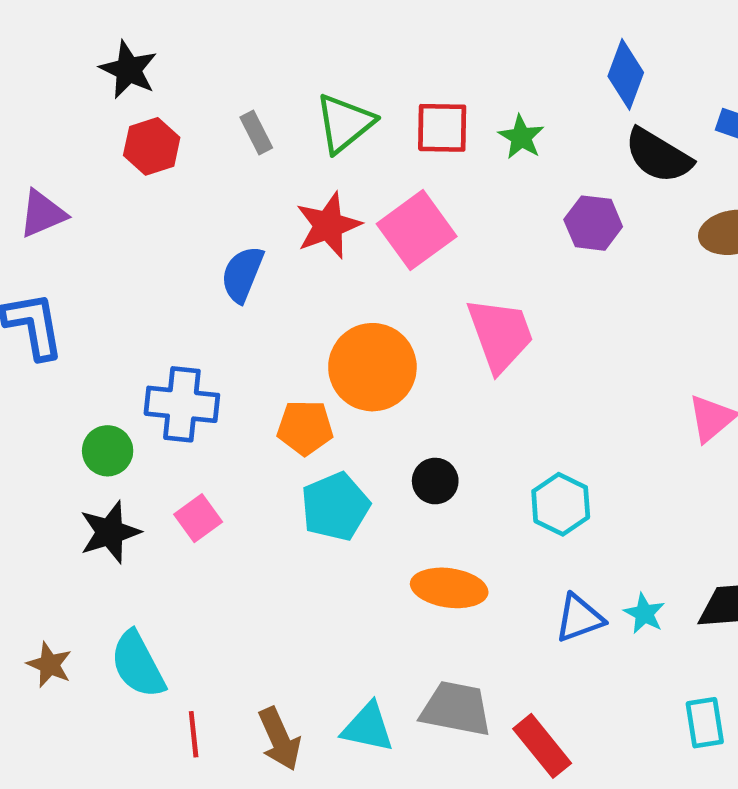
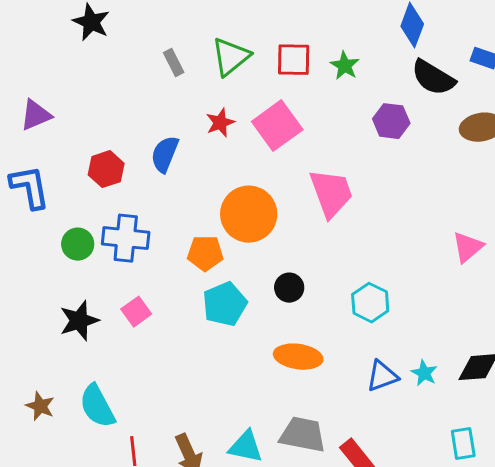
red hexagon: (152, 146) -> (106, 169), moved
red star: (328, 225) -> (220, 123), size x0.7
green circle: (108, 451) -> (78, 244), moved

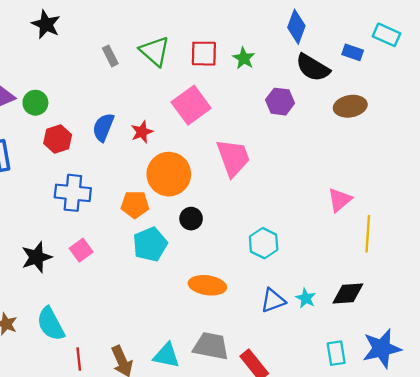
green triangle: (231, 57) -> (155, 51), turned -40
red star: (220, 123) -> (142, 132), moved
green circle: (78, 244) -> (35, 103), moved
black circle: (289, 288) -> (191, 219), moved

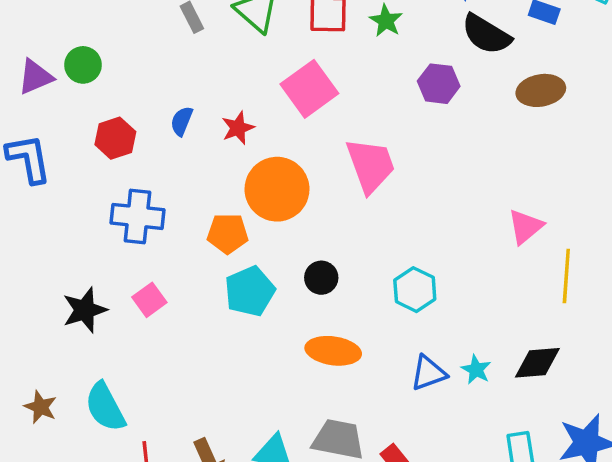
green circle: (35, 103) -> (83, 65), moved
blue semicircle: (103, 127) -> (182, 121), size x0.7
black circle: (191, 219) -> (321, 278), moved

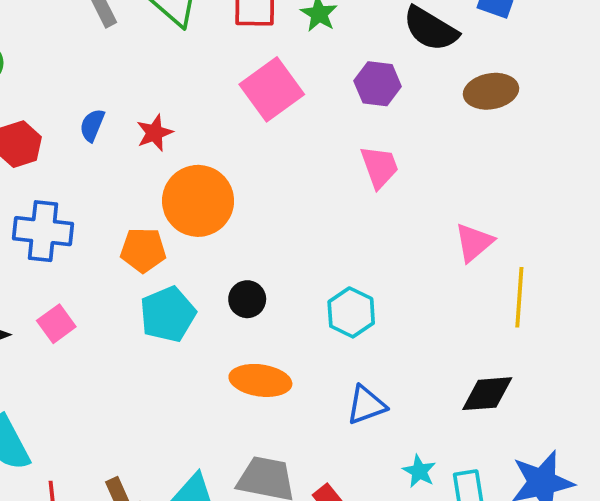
pink square: (309, 89) -> (272, 89), moved
pink trapezoid: (371, 165) -> (379, 167), moved, size x0.7
cyan star: (476, 370) -> (419, 471), moved

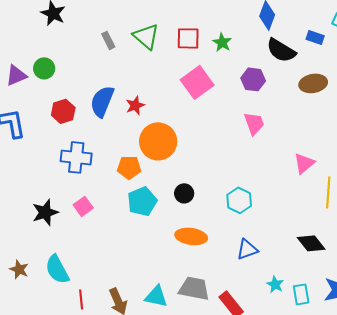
blue semicircle: (92, 125) -> (102, 101), size x1.8
black diamond: (487, 394) -> (311, 243), turned 56

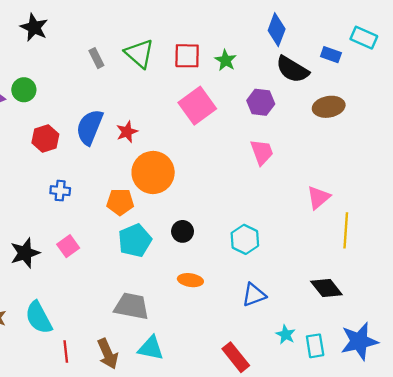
blue cross: (76, 157) -> (60, 191), size x0.6
orange ellipse: (191, 236) -> (190, 280), size x0.7
gray trapezoid: (194, 288) -> (132, 306), moved

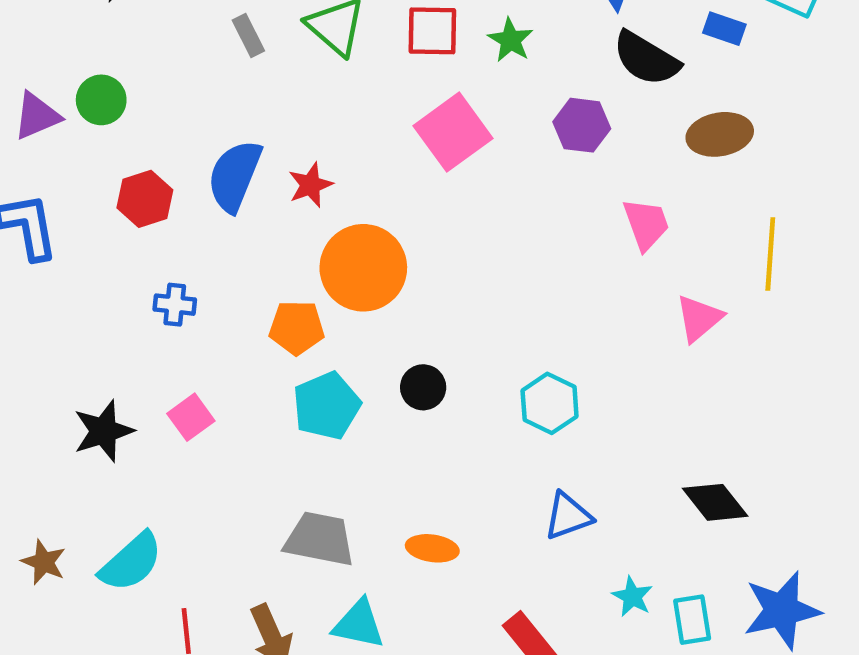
pink trapezoid: (262, 152) -> (646, 224), moved
yellow line: (346, 230) -> (770, 254), moved
orange ellipse: (190, 280) -> (432, 548), moved
cyan semicircle: (39, 318) -> (131, 562), turned -104

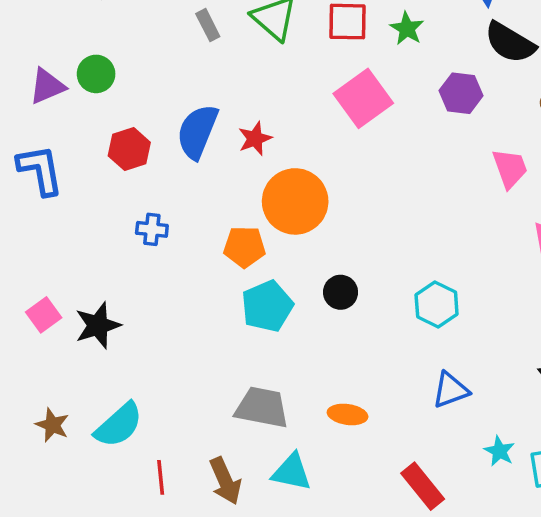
pink square: (191, 417) -> (44, 315), moved

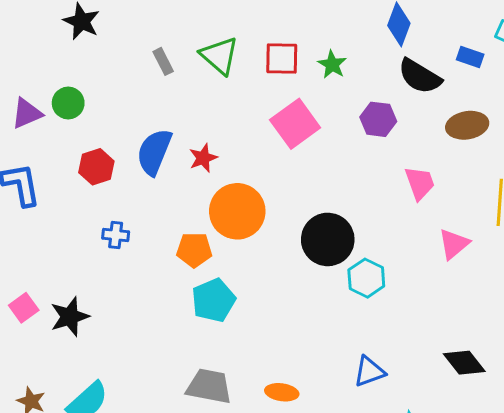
black circle: (341, 292) -> (328, 239), moved, size x1.8
cyan hexagon: (437, 304) -> (366, 278), moved

